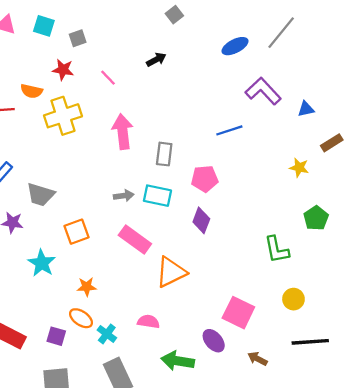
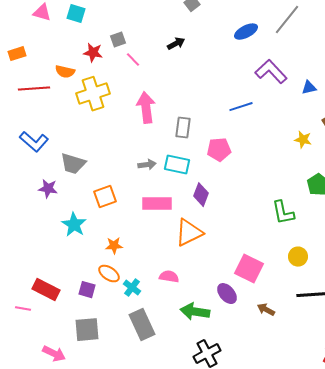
gray square: (78, 38) -> (118, 40), moved
purple diamond: (201, 220) -> (201, 195), moved
pink rectangle: (135, 239) -> (157, 204), turned -36

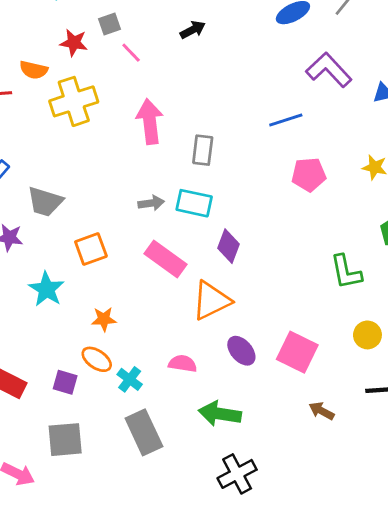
pink pentagon: (219, 150) -> (309, 174), moved
pink rectangle: (157, 204) -> (165, 259), turned 36
purple ellipse: (227, 294) -> (241, 351), moved

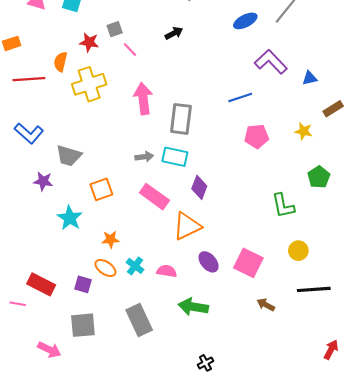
orange semicircle: (34, 70) -> (61, 62), turned 90
gray rectangle: (203, 150) -> (181, 119), size x1.4
cyan cross: (130, 379) -> (135, 266), moved
black cross: (237, 474) -> (205, 363), moved, size x0.6

